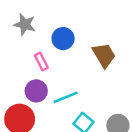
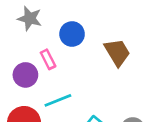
purple circle: (36, 91) -> (25, 75), moved
cyan line: (66, 97) -> (58, 100), moved

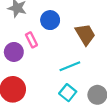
cyan line: (58, 100) -> (70, 66), moved

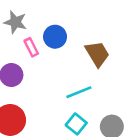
pink rectangle: (31, 40) -> (31, 47), moved

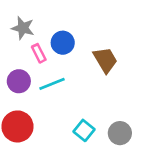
cyan line: (79, 92) -> (52, 84), moved

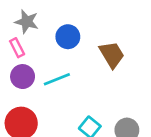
pink rectangle: (39, 53) -> (17, 48), moved

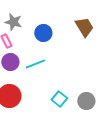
brown trapezoid: (112, 55) -> (84, 27), moved

